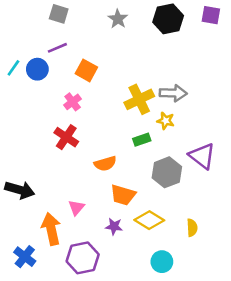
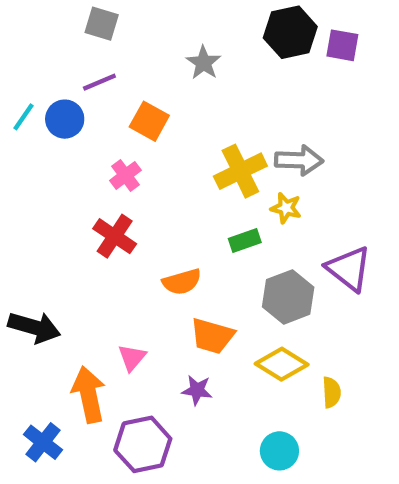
purple square: (211, 15) -> (342, 45), moved
gray star: (118, 19) -> (204, 63), moved
yellow diamond: (149, 220) -> (282, 364), moved

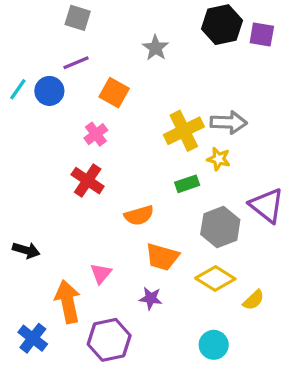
black arrow: (34, 327) -> (26, 250), size x0.7
yellow semicircle: (332, 392) -> (253, 300), turned 50

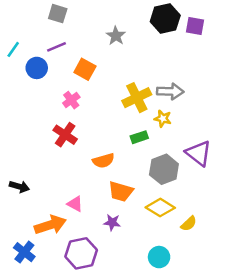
cyan line: (18, 89) -> (13, 49), moved
pink triangle: (101, 273) -> (75, 204), turned -42
orange arrow: (68, 302) -> (50, 225), turned 84

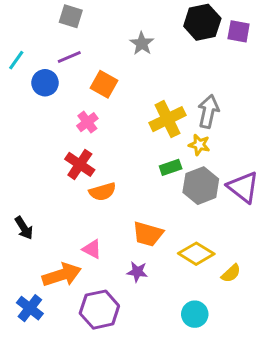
gray arrow: (170, 91) -> (208, 112), turned -80
orange semicircle: (103, 161) -> (102, 192), moved
gray hexagon: (164, 169) -> (201, 186), moved
black arrow: (19, 187) -> (24, 228), turned 42

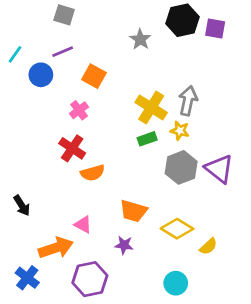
gray star: (142, 43) -> (140, 39), moved
yellow cross: (168, 119) -> (151, 107), turned -32
green rectangle: (171, 167) -> (147, 139), moved

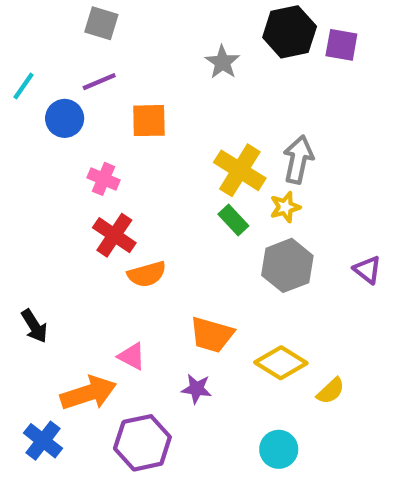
orange square: (94, 76) -> (149, 121), turned -30
pink cross: (79, 110) -> (104, 179), moved, turned -30
yellow star: (180, 131) -> (285, 207), turned -30
green rectangle: (147, 139) -> (233, 220), turned 66
purple triangle: (219, 169) -> (367, 270), moved, size x0.6

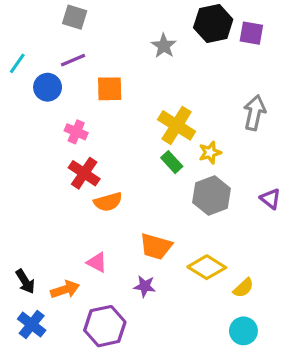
gray arrow: (298, 159) -> (255, 113), moved
black arrow: (34, 326) -> (25, 282), moved
orange arrow: (88, 393) -> (65, 289), size x0.7
cyan circle: (279, 449) -> (243, 331), moved

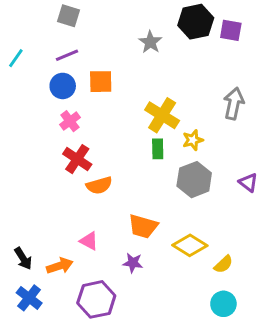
blue circle: (48, 87) -> (63, 86), moved
pink cross: (76, 132) -> (70, 121), turned 30
green rectangle: (172, 162) -> (158, 149), turned 42

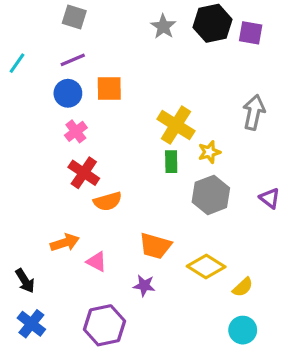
gray star: (150, 42) -> (163, 27), moved
orange arrow: (60, 266) -> (65, 243), moved

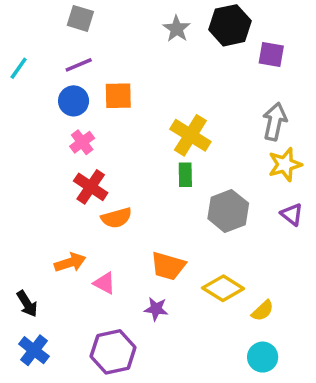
purple square: (251, 33) -> (271, 55), moved
yellow star: (209, 152) -> (285, 165), moved, size x1.4

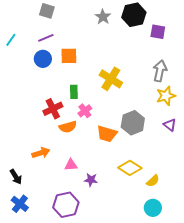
pink cross: (82, 142) -> (85, 111), moved
green rectangle: (185, 175) -> (74, 92), moved
red cross: (91, 187) -> (53, 109), turned 30
orange trapezoid: (168, 266) -> (107, 134), moved
pink triangle: (104, 283) -> (71, 165), moved, turned -32

